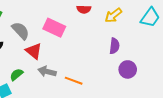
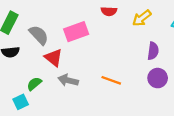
pink rectangle: (54, 28) -> (76, 32), turned -45
purple semicircle: (114, 46) -> (153, 51), moved
orange line: (74, 81) -> (111, 80), moved

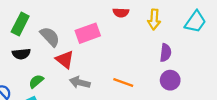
yellow arrow: (142, 18) -> (154, 19), turned -48
green semicircle: (34, 84) -> (36, 81), moved

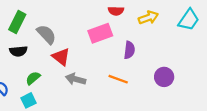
yellow arrow: (154, 19) -> (148, 18), turned -114
pink rectangle: (88, 33) -> (100, 33), moved
purple semicircle: (166, 53) -> (129, 50), moved

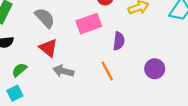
gray semicircle: (46, 34) -> (45, 18), moved
orange line: (118, 79) -> (107, 71), turned 42

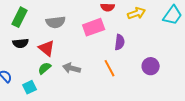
gray semicircle: (45, 18) -> (56, 22), turned 126
red triangle: (48, 48) -> (47, 48), moved
green semicircle: (19, 70) -> (45, 68), moved

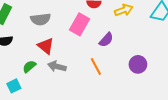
pink rectangle: (94, 27) -> (79, 24), turned -40
purple semicircle: (120, 42) -> (106, 40), turned 35
red triangle: (47, 48) -> (46, 46), moved

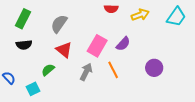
gray semicircle: (41, 19) -> (59, 24), turned 132
pink rectangle: (79, 24) -> (97, 46), moved
gray arrow: (57, 66) -> (86, 72), moved, turned 102

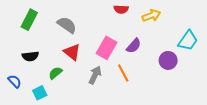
cyan trapezoid: (176, 17) -> (188, 41), moved
gray semicircle: (59, 24) -> (67, 25), turned 90
black semicircle: (24, 45) -> (30, 56), moved
purple circle: (154, 68) -> (168, 60), moved

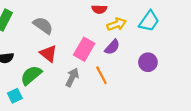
yellow arrow: (151, 16) -> (117, 24), moved
cyan trapezoid: (188, 41) -> (149, 21), moved
green semicircle: (55, 73) -> (31, 75), size x1.5

